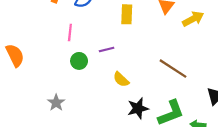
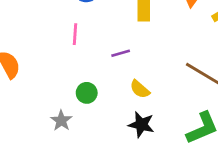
green circle: (79, 61) -> (87, 93), moved
black star: (138, 108) -> (141, 125), moved, turned 30

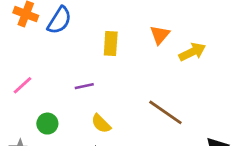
pink line: (75, 34) -> (22, 85), moved, turned 40

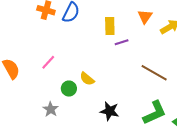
purple line: (84, 86) -> (122, 42), moved
yellow semicircle: (101, 124) -> (87, 79), moved

